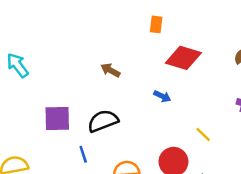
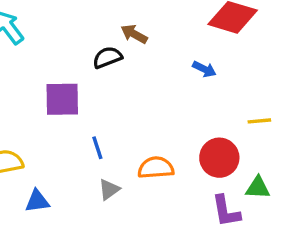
black semicircle: (103, 121) -> (107, 57), moved, size x0.7
yellow line: (203, 135) -> (259, 121), turned -49

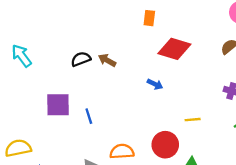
black semicircle: (107, 57) -> (81, 59), moved
blue line: (97, 148) -> (89, 116), moved

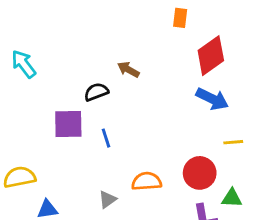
red diamond: (174, 49) -> (211, 56), turned -52
black semicircle: (81, 59) -> (96, 92), moved
blue arrow: (155, 84) -> (212, 99), moved, size x1.6

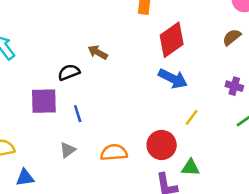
yellow line: (233, 142) -> (192, 117), turned -48
gray triangle: (107, 199) -> (68, 150), moved

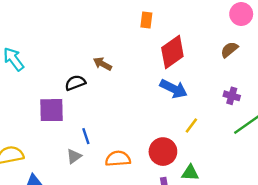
blue line: (78, 114) -> (86, 136), moved

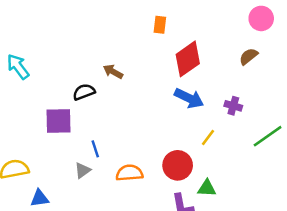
purple cross: (232, 96) -> (233, 106), moved

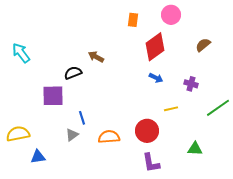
pink circle: (261, 18) -> (171, 15), moved
blue arrow: (189, 98) -> (156, 78), size x0.6
yellow line: (208, 137) -> (171, 109), turned 40
green triangle: (207, 188) -> (195, 149), moved

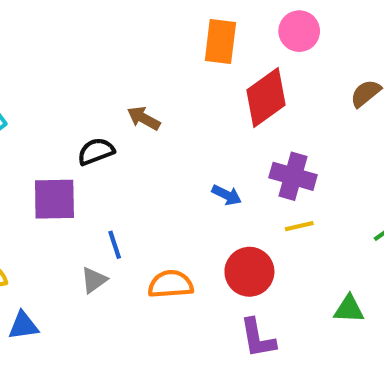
orange rectangle: (133, 20) -> (220, 41), size x1.5
blue arrow: (156, 78) -> (227, 195), moved
purple cross: (191, 84) -> (293, 176), moved, size x1.5

